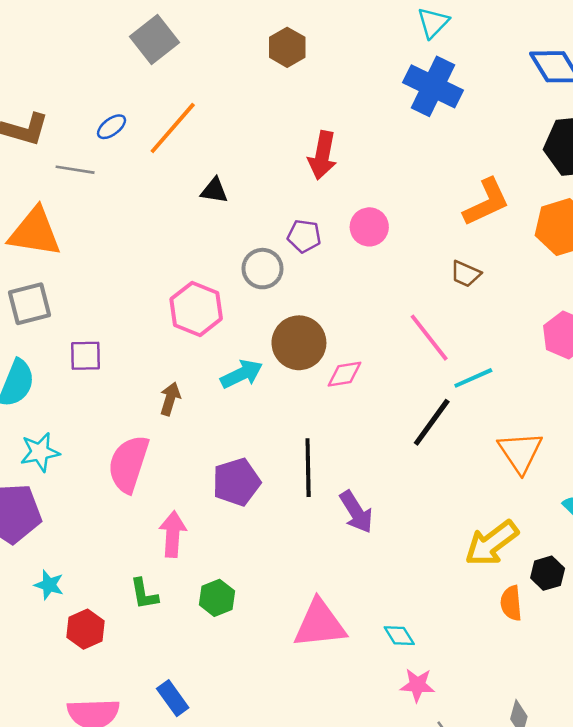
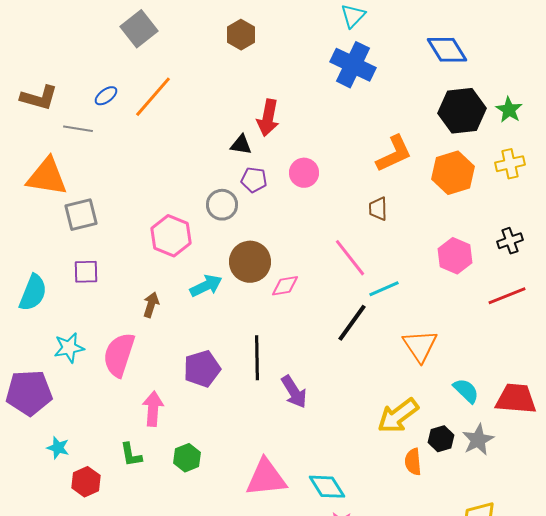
black triangle: (214, 191) -> (241, 145), moved
brown trapezoid: (466, 274) -> (378, 209), turned 65
gray square: (30, 304) -> (81, 215), moved
cyan star: (40, 452) -> (69, 348), moved
cyan diamond: (399, 636) -> (327, 487), size x1.5

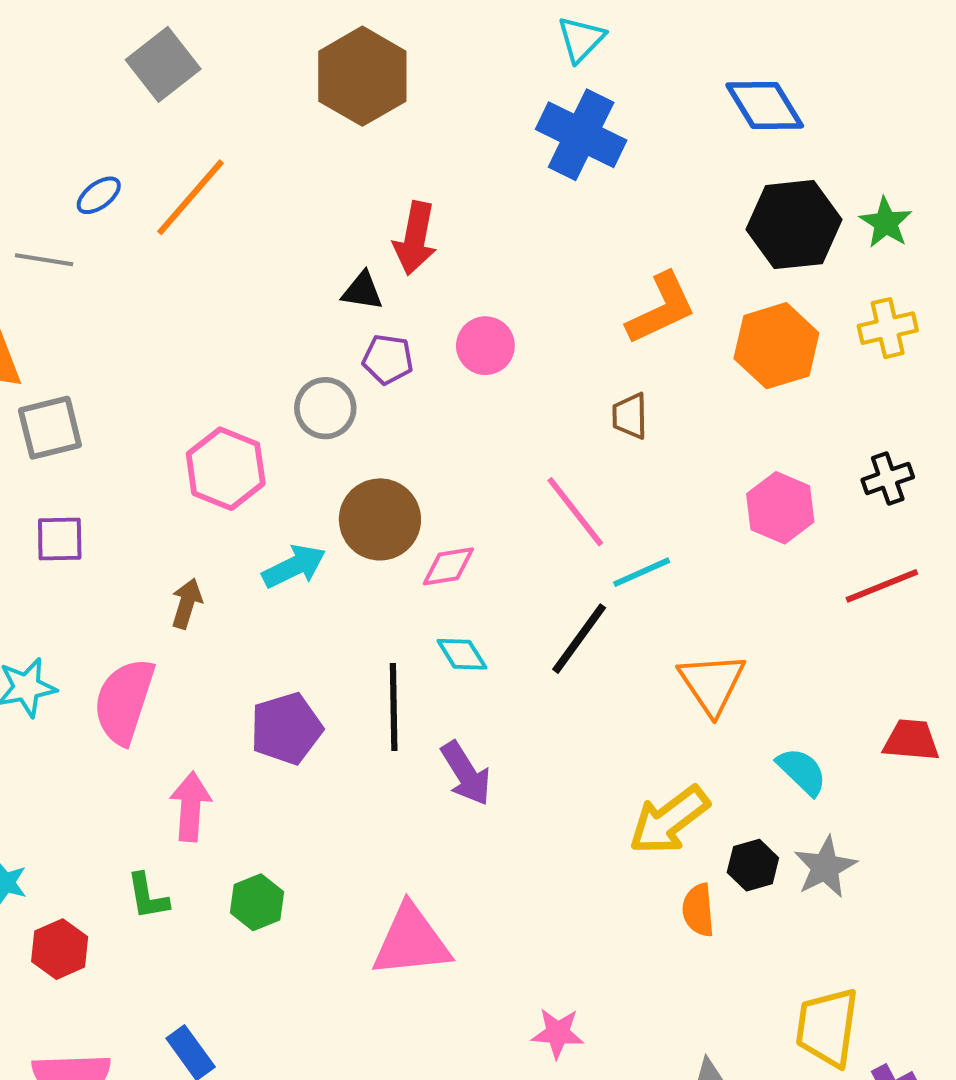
brown hexagon: (241, 35) -> (362, 76), size x1.6
red trapezoid: (516, 399) -> (911, 740), moved, size x0.7
cyan diamond: (327, 487) -> (462, 654), moved, size x0.7

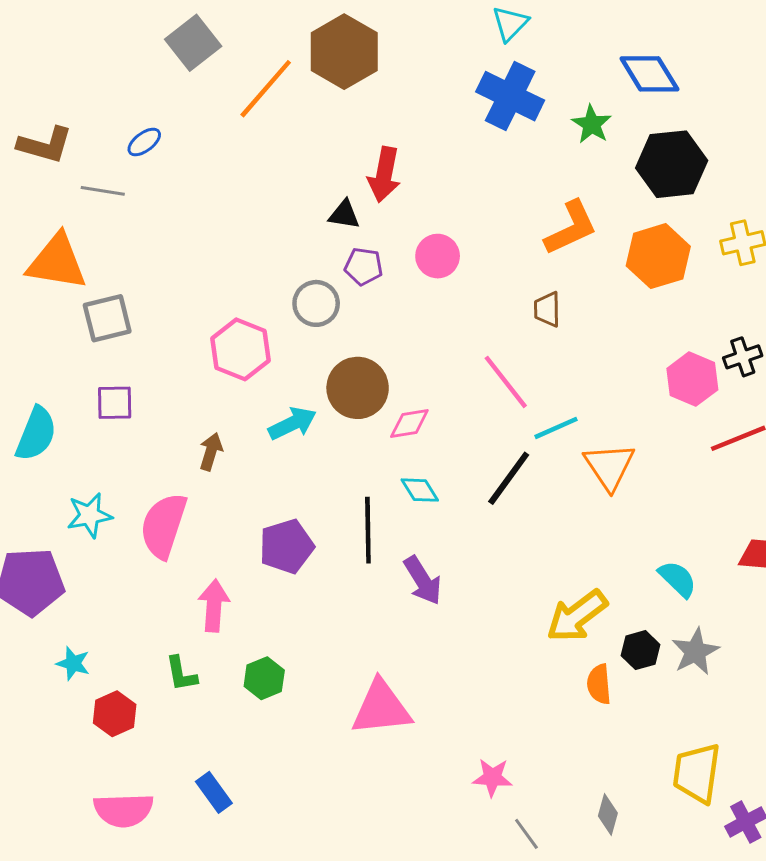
orange line: (191, 197) -> (266, 89), moved
green star: (886, 223) -> (592, 124), moved
pink hexagon: (780, 508) -> (692, 379), moved
orange triangle: (712, 684) -> (609, 466), moved

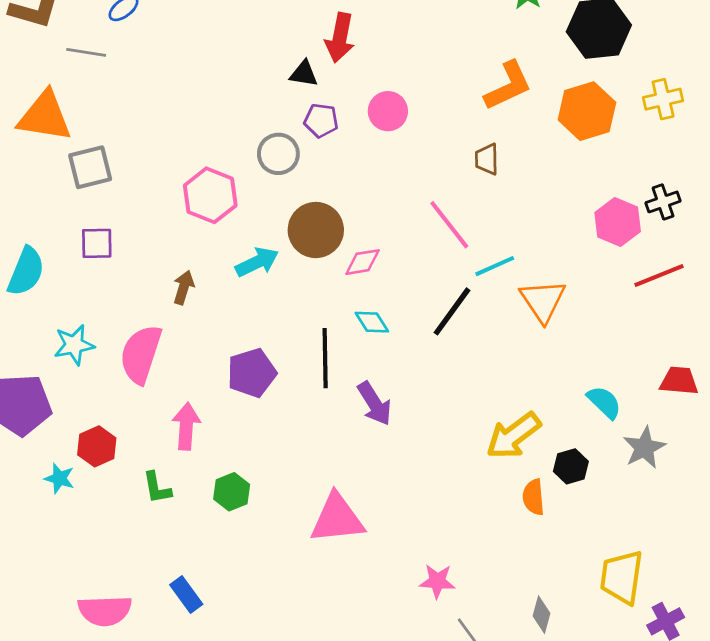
gray star: (695, 652) -> (644, 448), moved
red hexagon: (115, 714) -> (97, 446), moved

